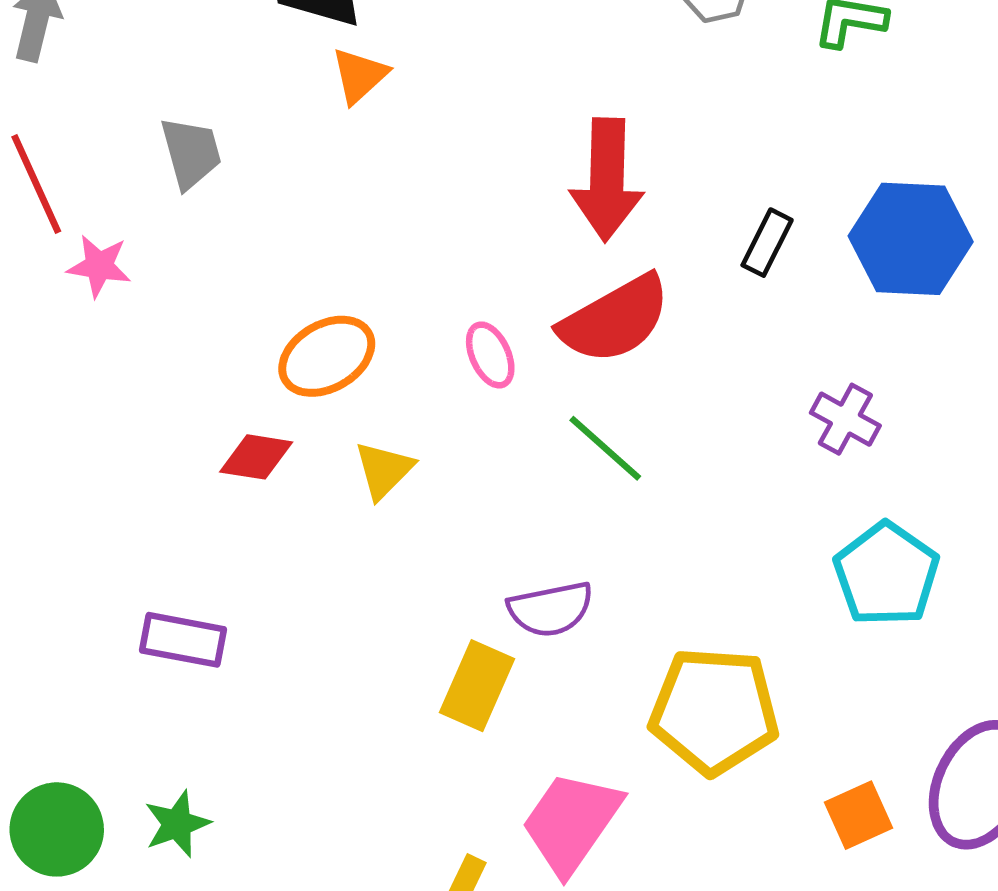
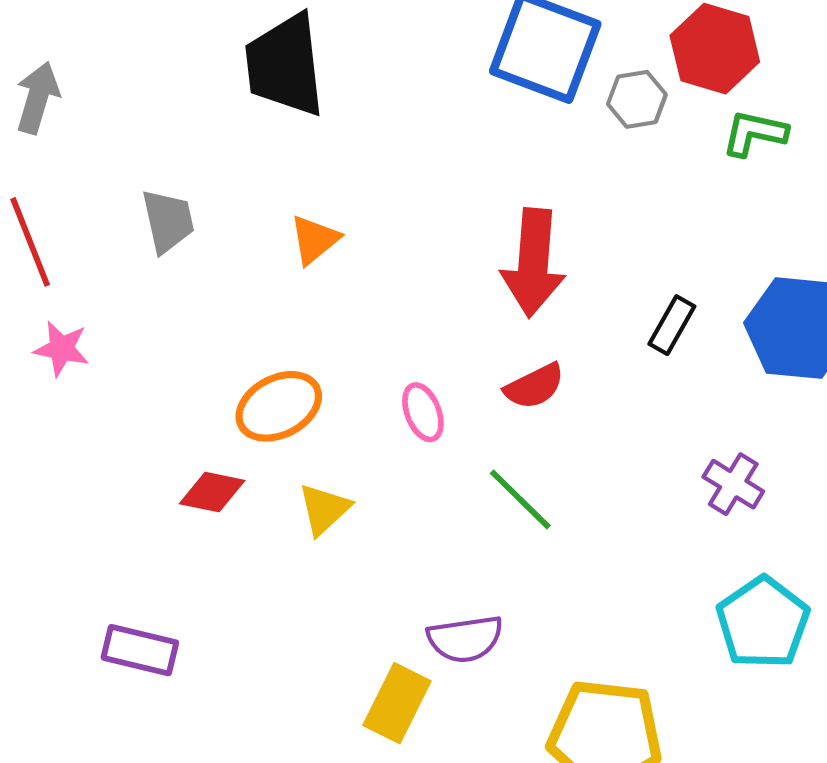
orange triangle: (359, 76) -> (315, 240), moved
pink star: (99, 266) -> (62, 349), moved
red semicircle: (615, 319) -> (534, 386), size x0.6

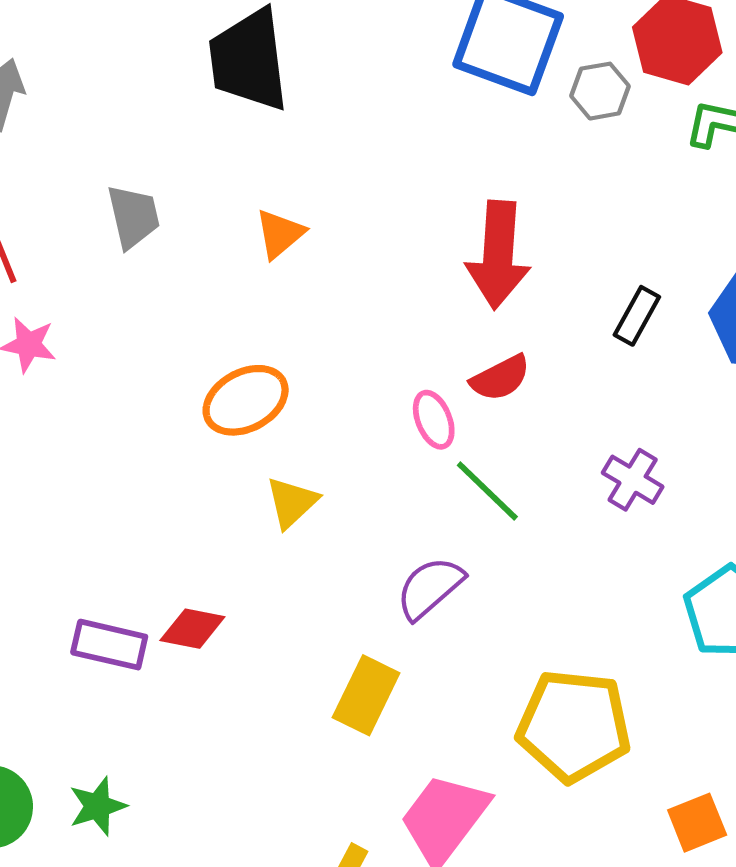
pink ellipse: (423, 412) -> (434, 420), moved
purple cross: (733, 484) -> (633, 480), moved
red diamond: (212, 492) -> (192, 629), moved
purple semicircle: (465, 639) -> (430, 588), moved, turned 148

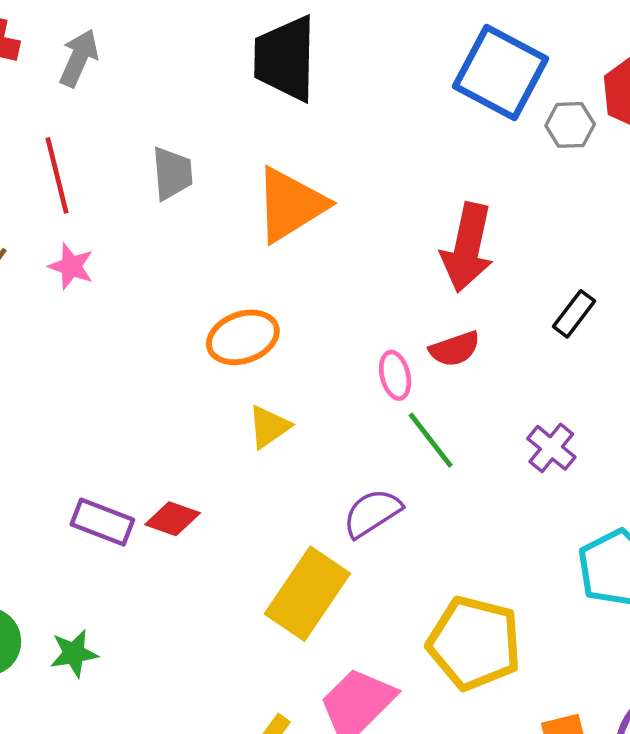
orange triangle: (280, 234) -> (290, 205), size x1.8
yellow rectangle: (366, 695) -> (307, 594), size x1.4

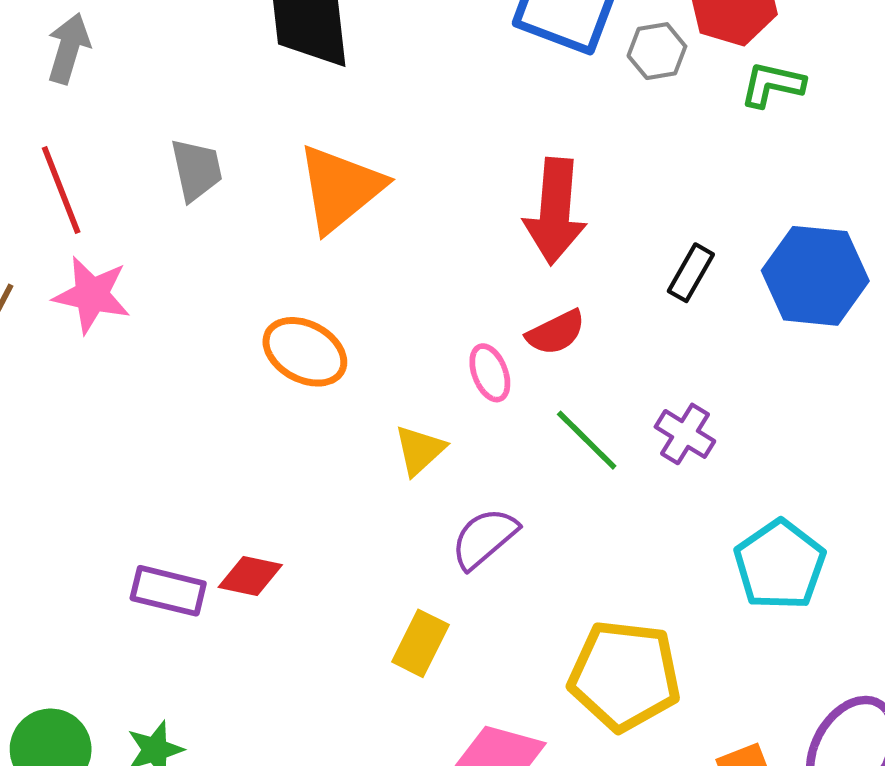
pink star: (71, 266) -> (92, 295), size x1.4
orange ellipse: (243, 337) -> (305, 352), turned 56
yellow triangle: (269, 427) -> (420, 450), moved
green line: (431, 440) -> (587, 440), moved
yellow rectangle: (307, 594) -> (420, 643), size x0.6

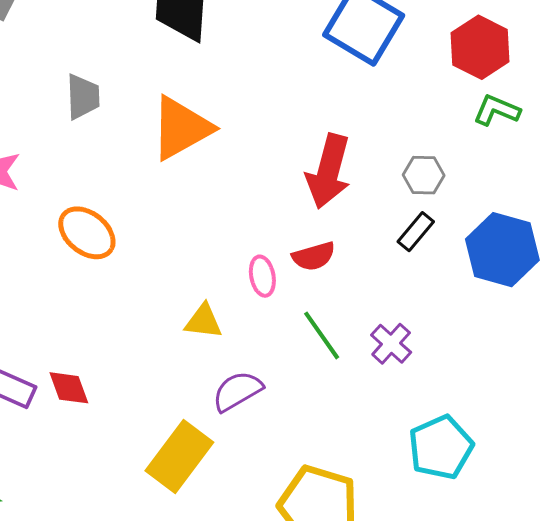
gray hexagon: (657, 51) -> (424, 175), moved
orange ellipse: (305, 352) -> (87, 233), moved
yellow triangle: (420, 450) -> (203, 321), turned 39
red diamond: (250, 576) -> (69, 388), turned 48
yellow rectangle: (420, 643) -> (179, 457), size x1.5

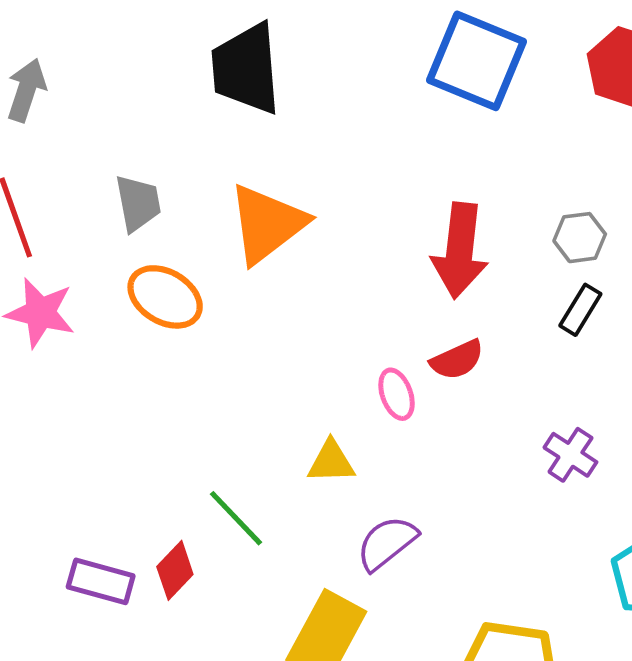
orange ellipse: (87, 233) -> (165, 297), moved
green line: (322, 335) -> (236, 518), moved
red diamond: (69, 388) -> (175, 570), turned 72

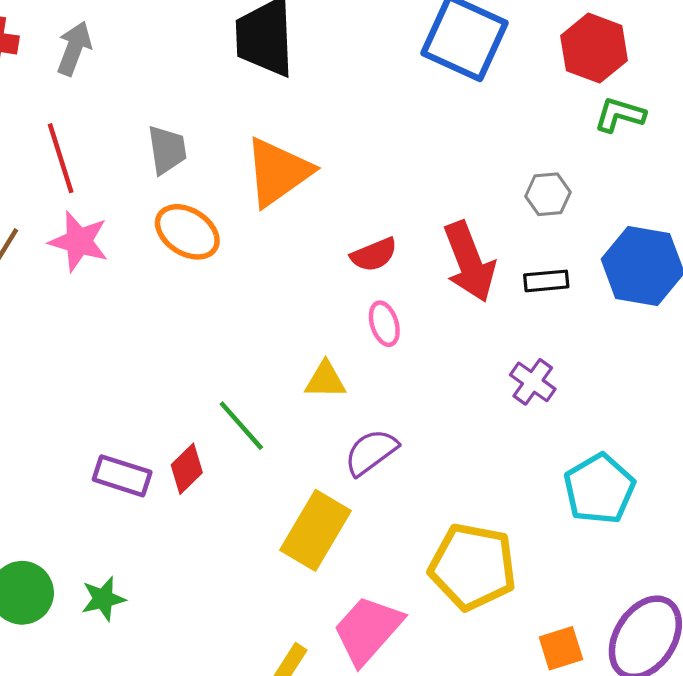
red arrow: (460, 251) -> (469, 262), moved, turned -30
black rectangle: (580, 310) -> (546, 281), moved, turned 51
red semicircle: (457, 360) -> (374, 255), moved

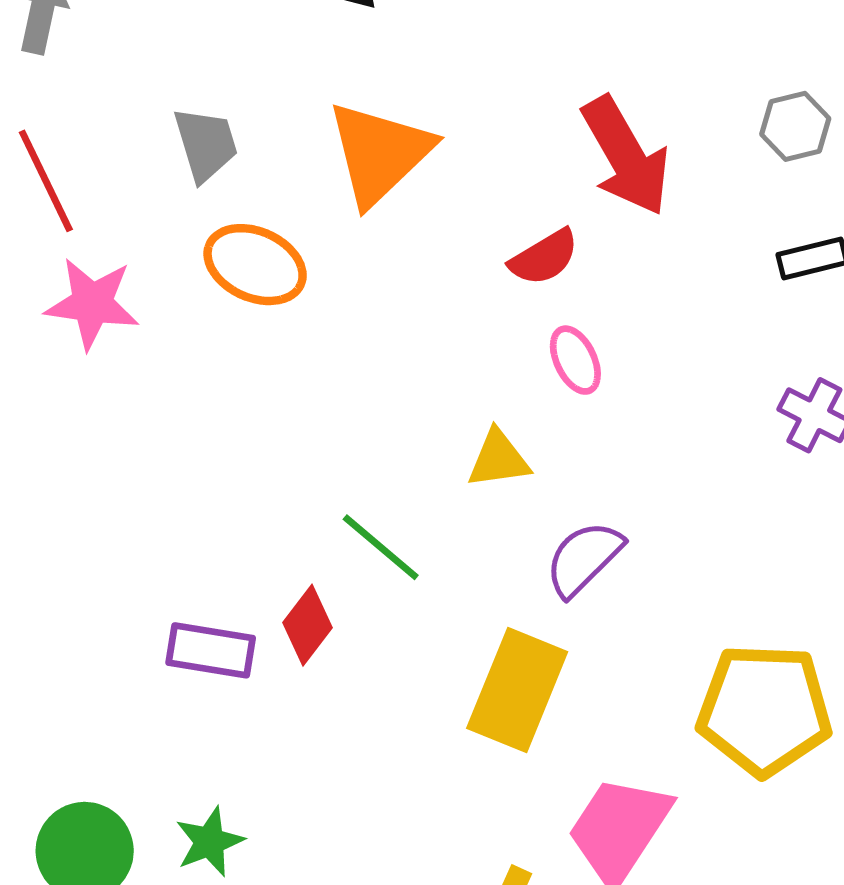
red arrow: (469, 262) -> (626, 156), moved

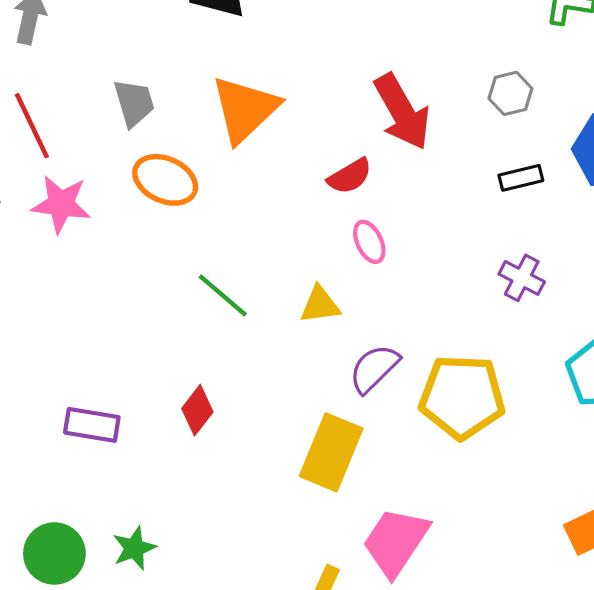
green line: (381, 547) -> (223, 295), moved
purple rectangle: (211, 650) -> (92, 425), moved
yellow pentagon: (764, 710) -> (462, 397), moved

